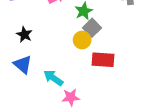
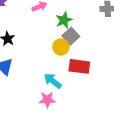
cyan arrow: (53, 78) -> (53, 81), moved

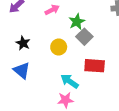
yellow circle: (61, 47) -> (59, 47), moved

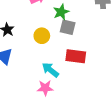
gray square: (84, 37) -> (68, 27), turned -35

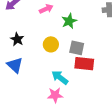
gray square: (68, 27) -> (77, 48), moved

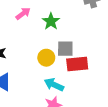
yellow circle: (51, 44) -> (46, 58), moved

